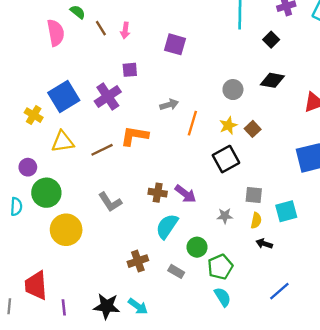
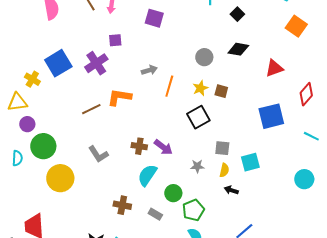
brown square: (253, 129) -> (221, 91), turned -32
yellow triangle: (63, 142) -> (17, 102), moved
brown cross: (138, 261) -> (122, 205), turned 30

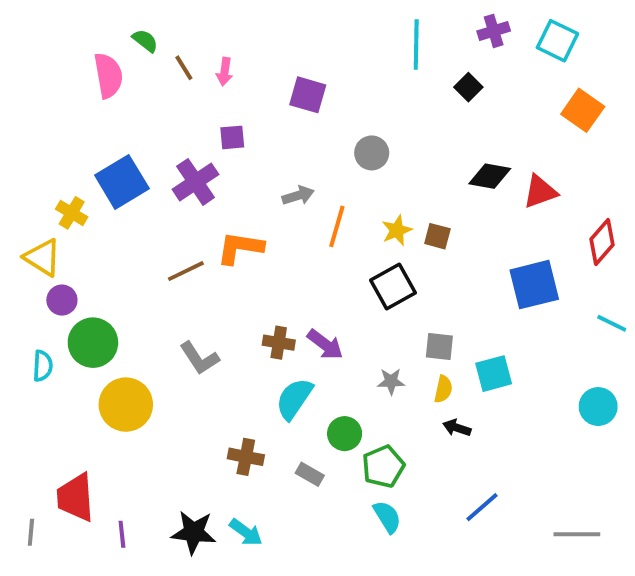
black diamond: (238, 49) -> (490, 176), moved
gray circle: (204, 57) -> (372, 153), moved
yellow triangle: (17, 102) -> (43, 257), turned 40

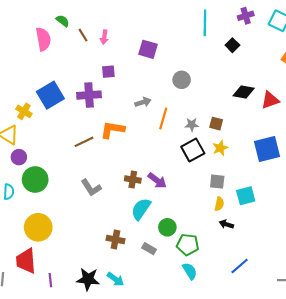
purple cross: (196, 182) -> (89, 95), turned 30
yellow star: (397, 230) -> (220, 148), moved
gray star: (391, 381) -> (192, 125), moved
yellow circle: (126, 405) -> (38, 227), moved
green pentagon: (383, 467) -> (188, 245), turned 30

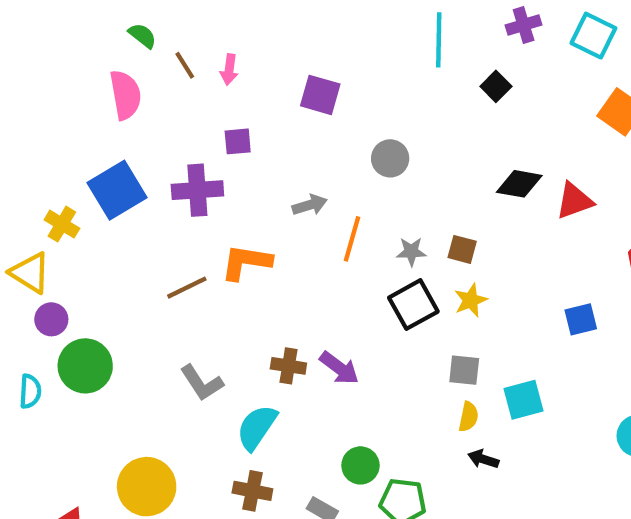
pink semicircle: (43, 39) -> (125, 95), moved
blue square: (267, 149) -> (581, 319), moved, size x0.6
cyan semicircle: (141, 209) -> (257, 427), moved
yellow circle: (38, 227) -> (147, 487), moved

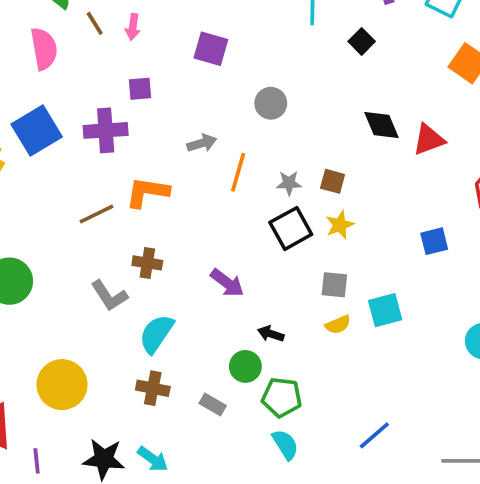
black diamond: (519, 184) -> (382, 125), turned 57
brown cross: (288, 366) -> (147, 263), moved
yellow semicircle: (468, 417) -> (338, 325), turned 55
black arrow: (483, 459) -> (271, 334), moved

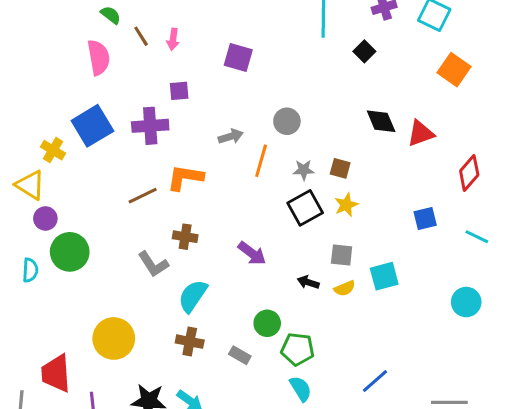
gray circle: (271, 103) -> (287, 121), moved
black arrow: (271, 334) -> (308, 282), moved

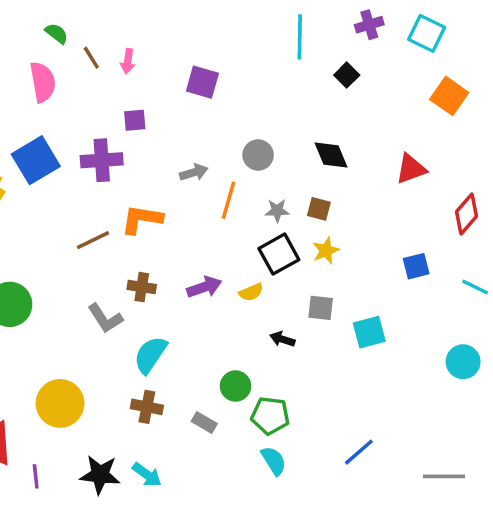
black diamond: (381, 121) -> (331, 155), moved
purple arrow: (252, 253) -> (204, 287), moved, turned -56
yellow semicircle: (345, 288) -> (251, 292), moved

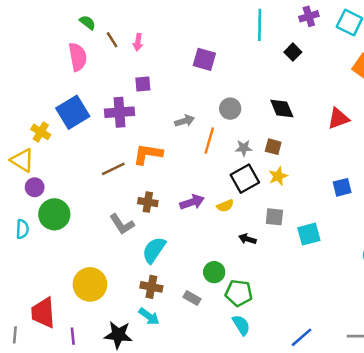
purple square: (202, 82) -> (204, 59), moved
blue line: (359, 452) -> (301, 337), moved
cyan arrow: (147, 475) -> (149, 316), moved

